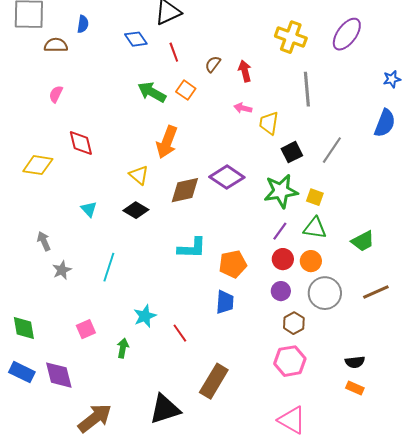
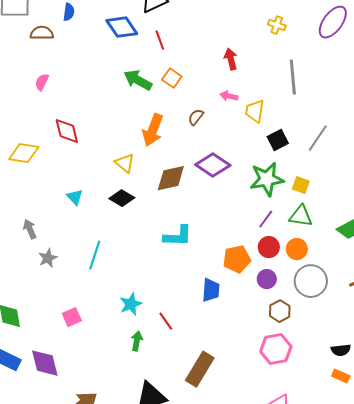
yellow cross: (291, 37) -> (277, 25), size x0.6
blue diamond: (136, 39) -> (122, 27), size x1.4
brown semicircle: (213, 64) -> (196, 117), moved
orange pentagon: (233, 264) -> (237, 259), moved
green arrow: (123, 348) -> (137, 341), moved

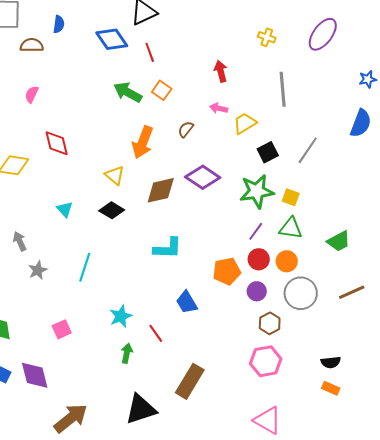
yellow trapezoid: (255, 111) -> (245, 123), turned 50
blue trapezoid: (211, 290) -> (187, 302), moved, turned 145

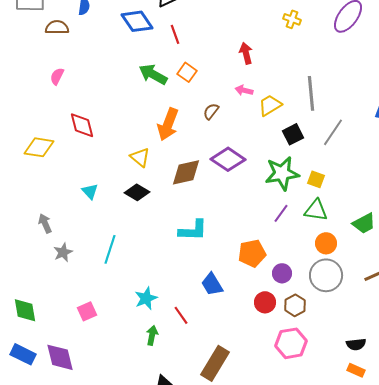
gray line: (283, 89) -> (311, 93), moved
red circle: (259, 259) -> (265, 302), moved
orange circle: (287, 261) -> (326, 243), moved

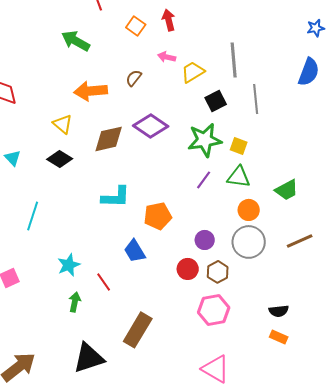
orange square: (187, 72) -> (136, 26), moved
orange arrow: (168, 124) -> (91, 91), turned 64
gray line: (333, 132) -> (256, 99), turned -40
orange pentagon: (252, 253) -> (158, 216), moved

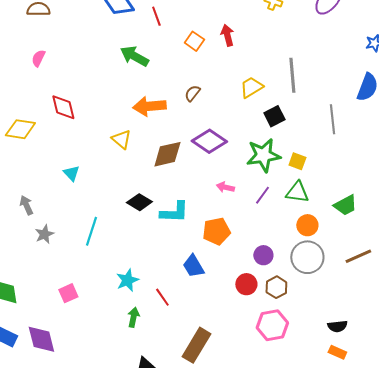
pink arrow: (167, 57) -> (225, 187), moved
gray line: (256, 99) -> (332, 119), moved
black diamond: (60, 159) -> (139, 202), moved

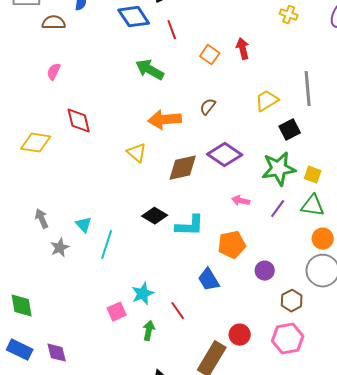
cyan triangle: (71, 173) -> (84, 225), moved
purple circle: (263, 255) -> (265, 271), moved
red circle: (246, 284) -> (240, 335), moved
pink square: (68, 293) -> (117, 312), moved
purple diamond: (41, 339) -> (57, 353), size x0.7

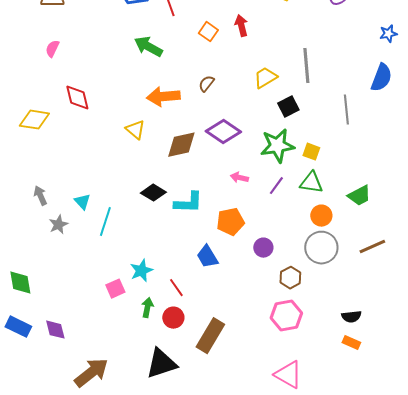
red circle: (240, 335) -> (173, 318), moved

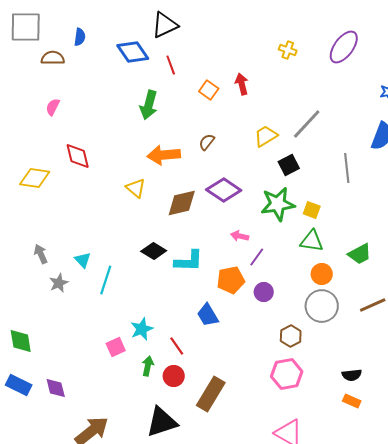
green arrow: (148, 47) -> (149, 105), turned -104
gray line: (306, 66) -> (307, 124), turned 48
purple line: (276, 186) -> (257, 257), moved
purple circle: (263, 248) -> (264, 292), moved

